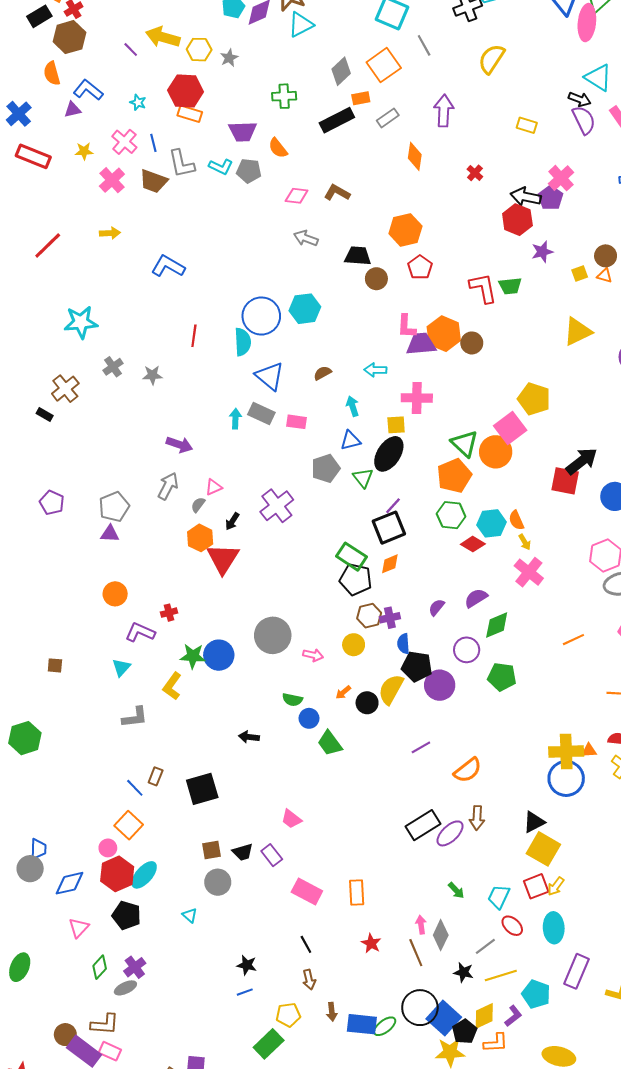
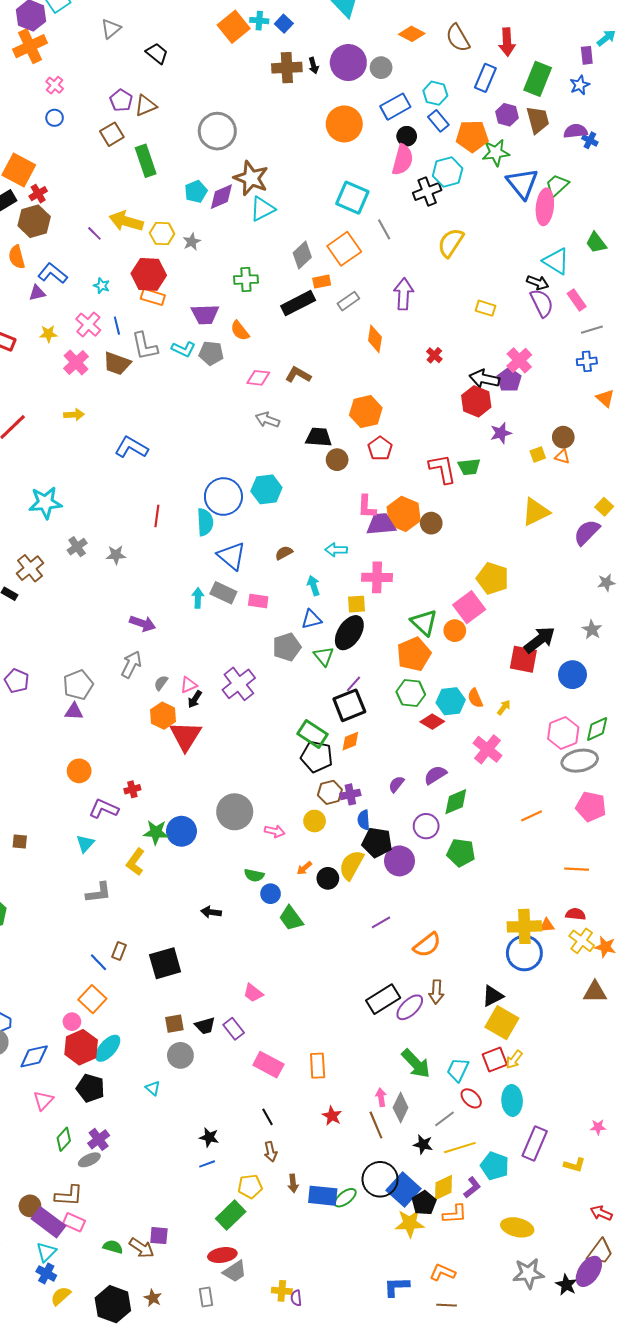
orange circle: (496, 452) -> (455, 631), size x0.7
pink triangle: (214, 487) -> (189, 685), moved
yellow arrow: (525, 542) -> (504, 707), moved, turned -112
green arrow: (456, 890) -> (416, 1064), size x1.8

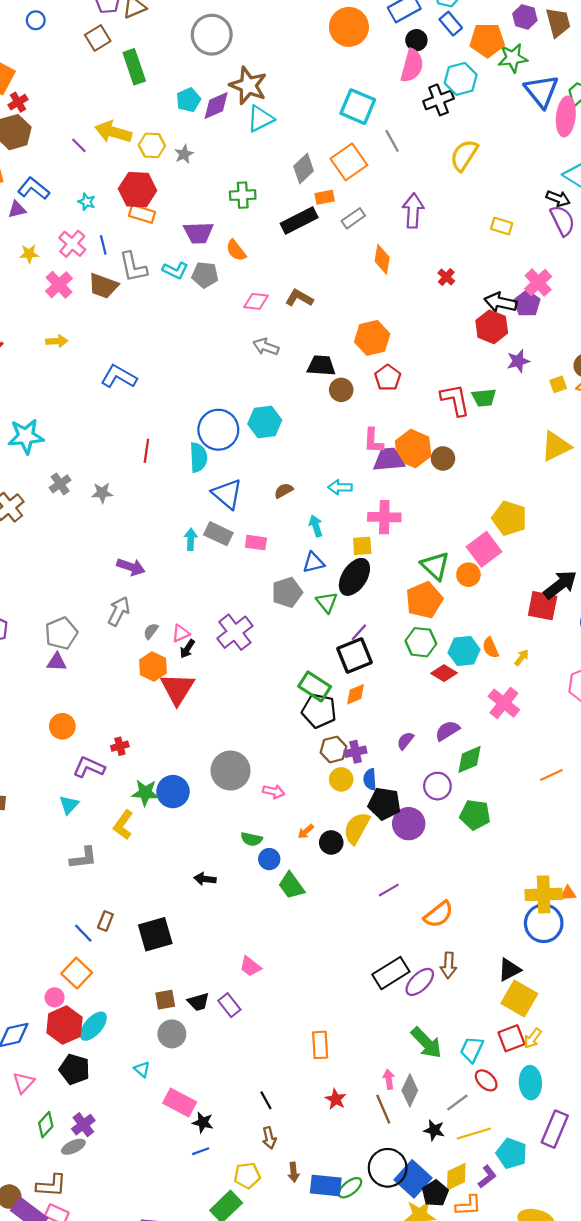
yellow circle: (315, 821) -> (341, 779), moved
pink rectangle: (268, 1065) -> (180, 1103), moved

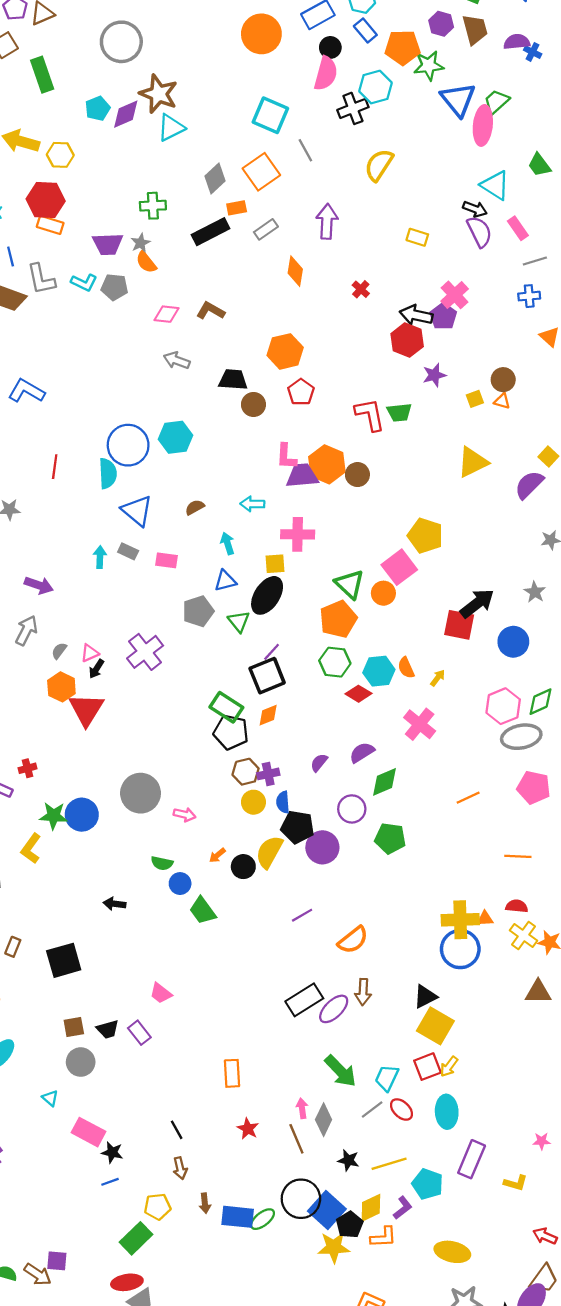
gray star: (184, 154) -> (141, 243), moved
gray rectangle: (218, 534) -> (128, 551), size x0.7
gray line: (457, 1103) -> (372, 1109), moved

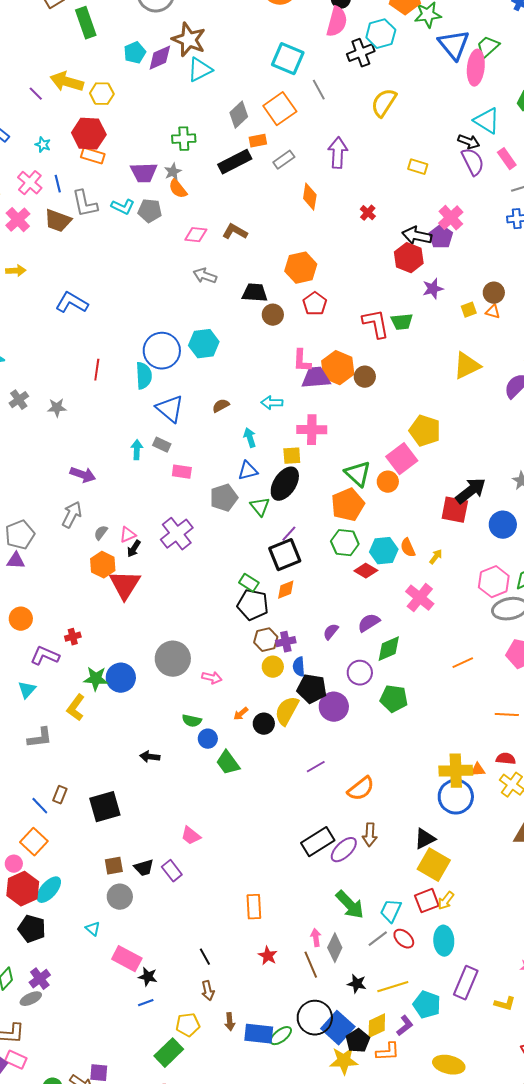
pink rectangle: (166, 560) -> (182, 472), moved
green rectangle: (226, 707) -> (249, 583), size x0.7

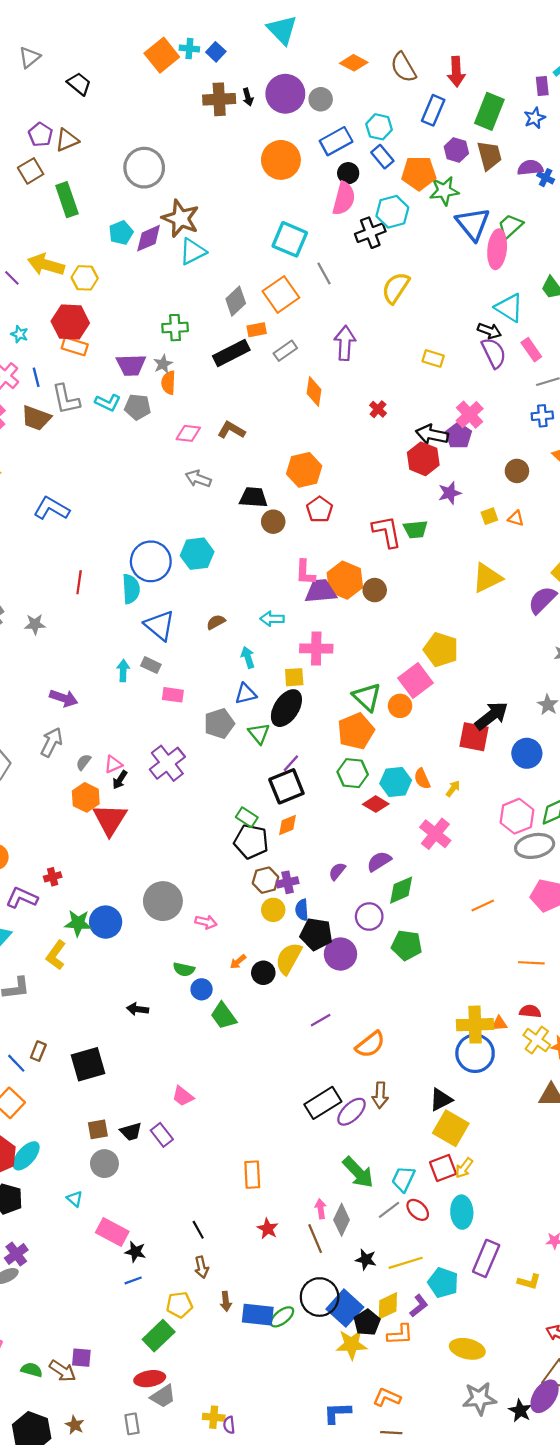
orange semicircle: (178, 189) -> (168, 383), turned 40
brown circle: (494, 293) -> (517, 471), moved

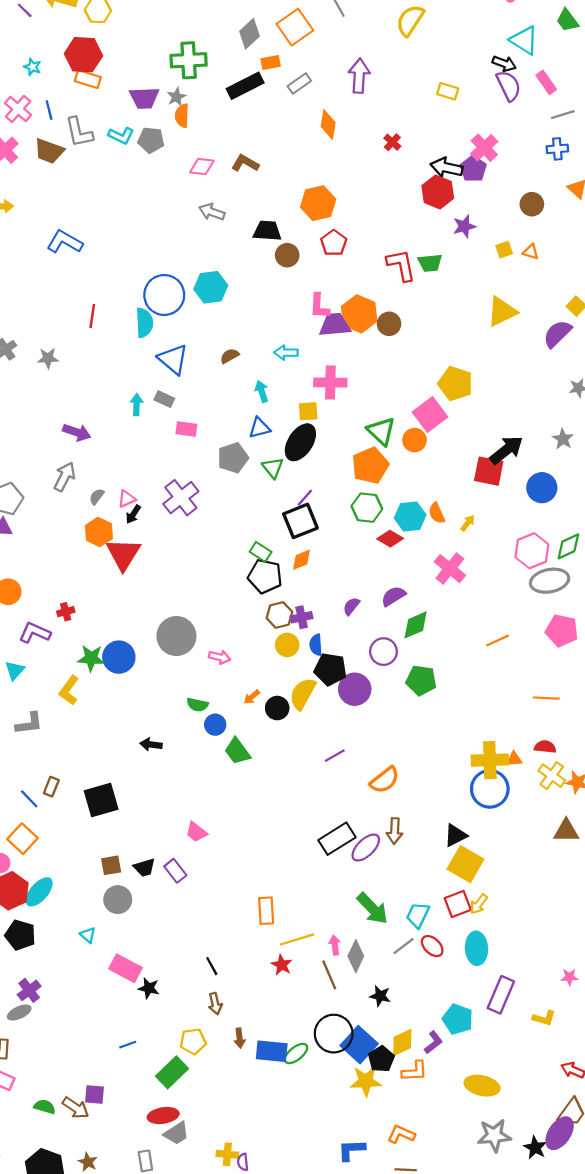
green cross: (175, 328) -> (189, 60), size x1.4
yellow line: (406, 1263) -> (297, 939), moved
blue line: (133, 1280) -> (128, 1045), moved

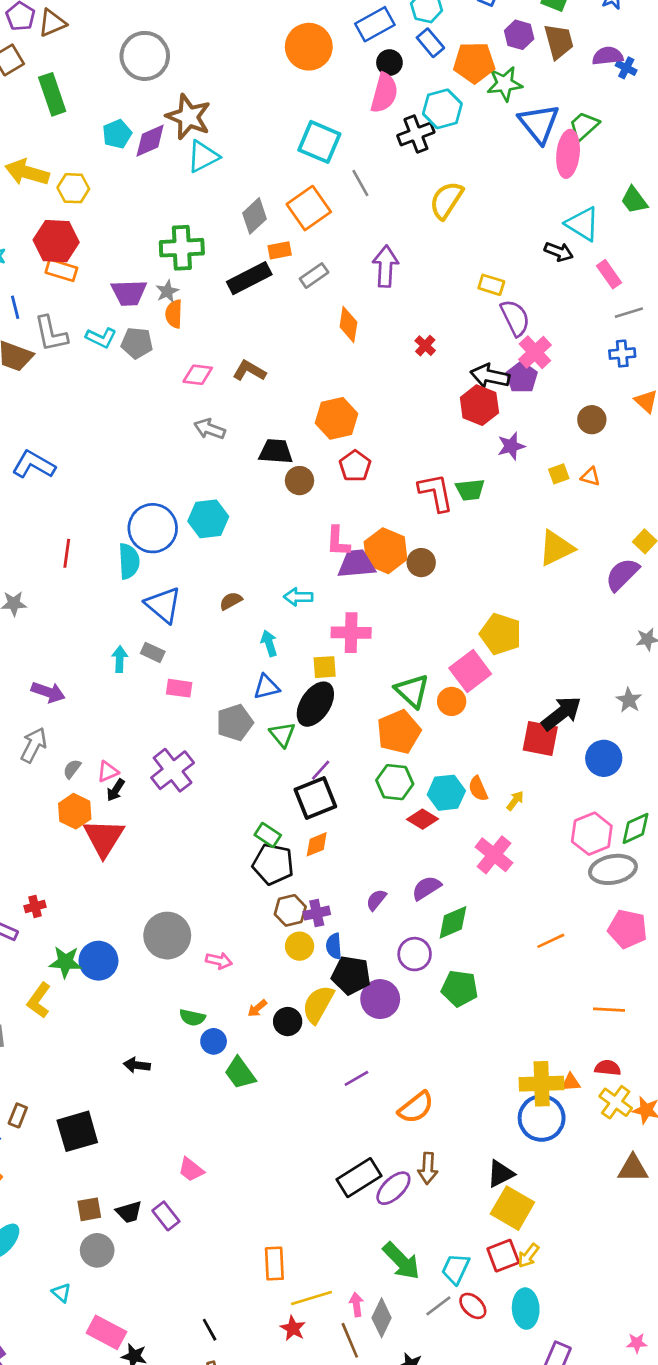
purple semicircle: (509, 86) -> (515, 318), moved

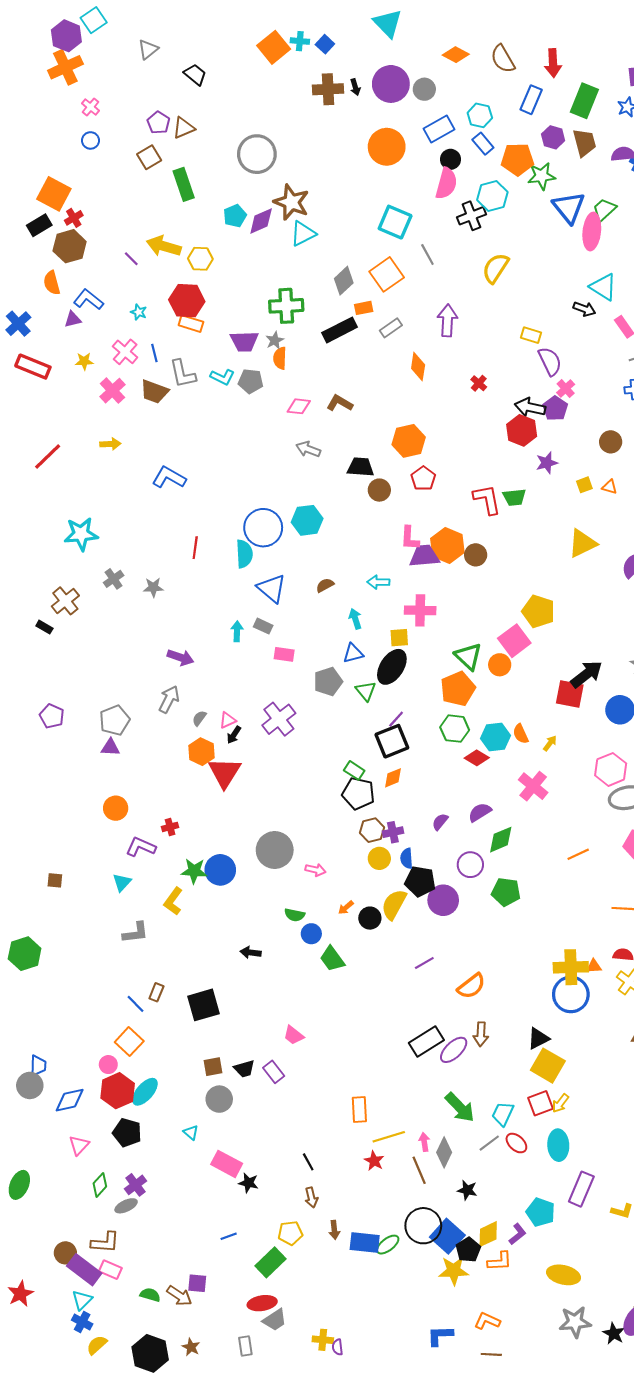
pink cross: (535, 352) -> (566, 388), size x0.7

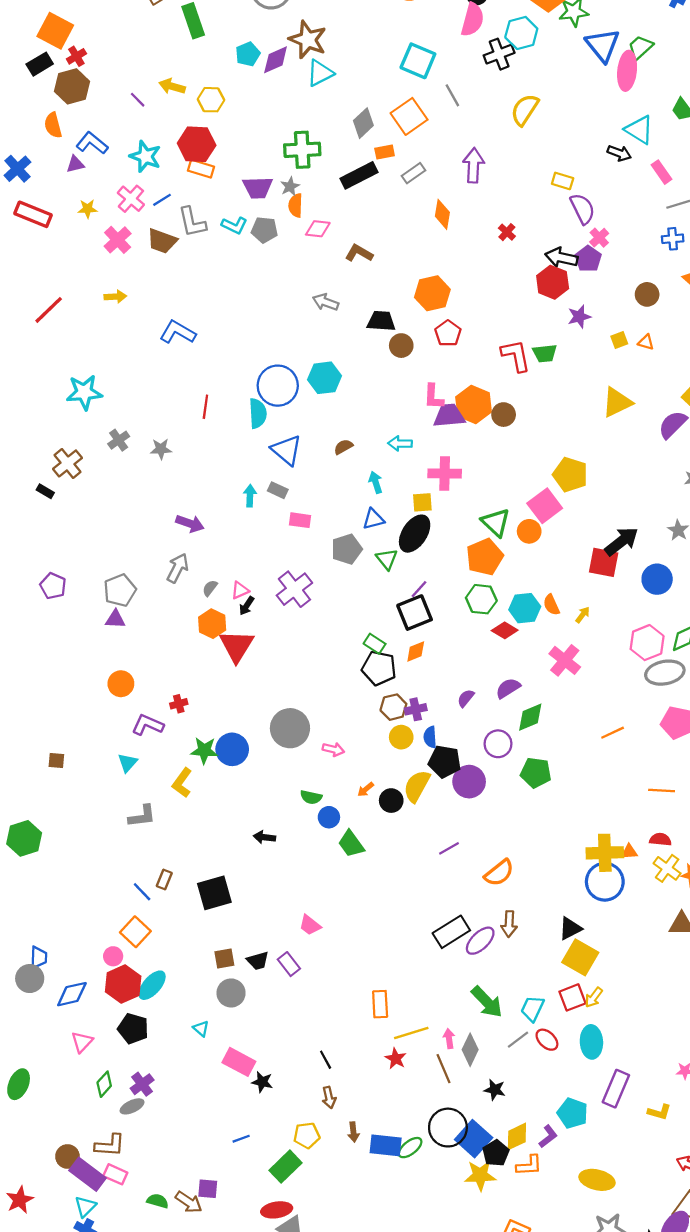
yellow arrow: (164, 246) -> (172, 86), size x0.7
cyan star: (139, 312) -> (145, 156), size x1.8
blue line: (154, 353) -> (162, 200), turned 72
pink diamond: (299, 406) -> (318, 229), moved

